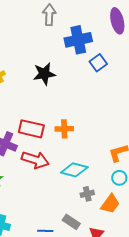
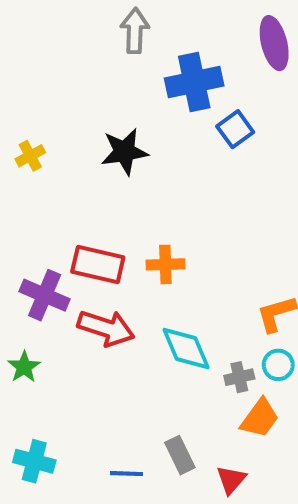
cyan diamond: (74, 170) -> (186, 348), turned 52
gray cross: (87, 194) -> (239, 377), moved
gray rectangle: (71, 222) -> (180, 455), turned 30

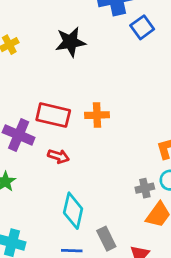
red arrow: (106, 328) -> (58, 156), size x0.6
cyan diamond: (186, 348) -> (73, 211), moved, turned 36

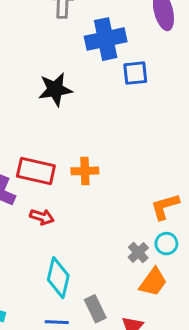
blue square: (142, 27) -> (135, 73), turned 30
gray cross: (145, 188) -> (138, 252), turned -30

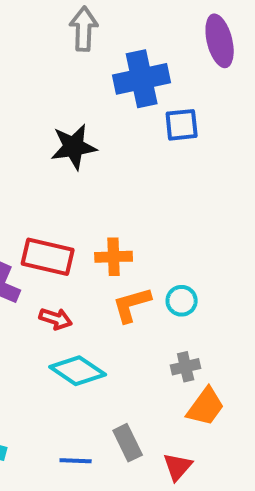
orange L-shape: (165, 207) -> (132, 305), moved
cyan circle: (166, 244) -> (182, 301), moved
gray cross: (138, 252) -> (186, 367), turned 30
cyan diamond: (58, 278) -> (78, 371), moved, turned -69

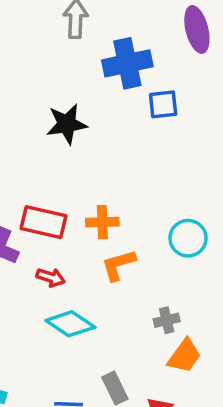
cyan circle: (182, 301) -> (188, 238), moved, size x1.4

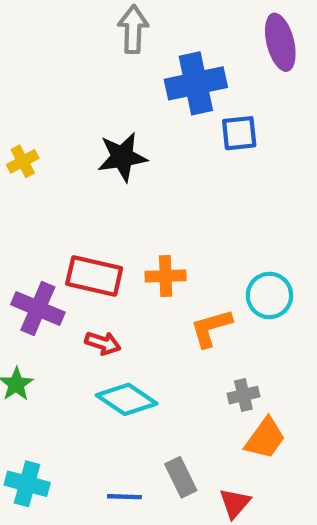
orange L-shape: (118, 265) -> (211, 328), moved

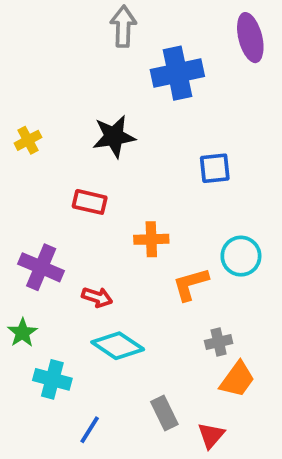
blue square: (239, 133) -> (215, 168), moved
red rectangle: (94, 276) -> (90, 202), moved, size x0.7
cyan cross: (27, 484) -> (52, 379), moved
blue line: (124, 497) -> (90, 430), moved, turned -60

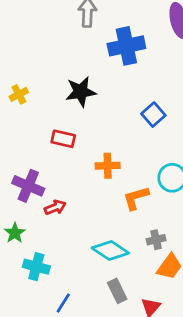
blue square: (215, 168) -> (153, 115), turned -35
red arrow: (97, 297) -> (55, 207), moved, turned -40
cyan diamond: (118, 346) -> (110, 250), moved

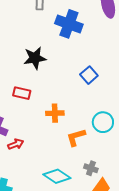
blue cross: (126, 46) -> (69, 24), turned 32
gray cross: (156, 240) -> (91, 168), turned 32

